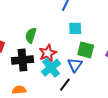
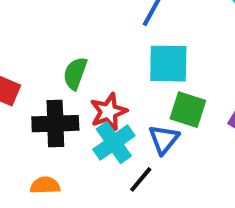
cyan square: (75, 28) -> (168, 64), size x1.5

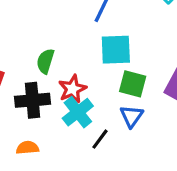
blue triangle: (164, 139) -> (132, 116), moved

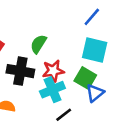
green square: (133, 84) -> (85, 78), moved
blue triangle: (132, 116) -> (95, 93), moved

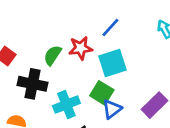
cyan square: (95, 50) -> (112, 63), turned -32
red star: (53, 71) -> (81, 48), moved

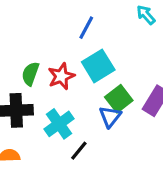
red star: (81, 48) -> (61, 76), moved
green square: (102, 93) -> (119, 99), moved, turned 35

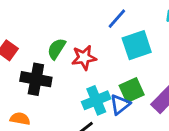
cyan square: (98, 66) -> (137, 45), moved
cyan cross: (59, 124) -> (96, 100), moved

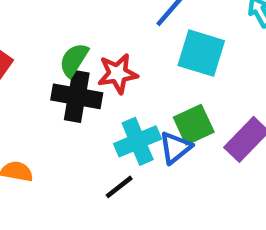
cyan square: (137, 45) -> (201, 53), turned 36
black cross: (36, 79) -> (77, 96), moved

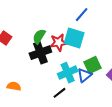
cyan square: (201, 53) -> (74, 38), moved
black cross: (77, 96) -> (40, 53), turned -30

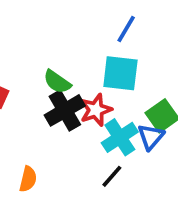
green semicircle: (39, 36) -> (57, 82), turned -77
red star: (59, 42) -> (96, 110), moved
orange semicircle: (14, 86) -> (28, 179), turned 104

